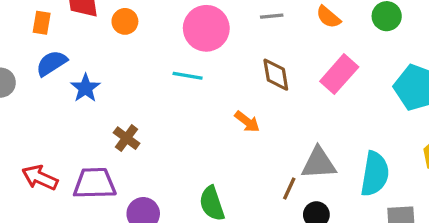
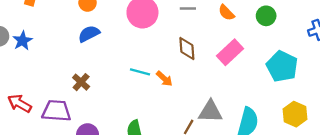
blue semicircle: (52, 63) -> (89, 34), moved
cyan line: (188, 76) -> (140, 72), moved
blue star: (85, 88) -> (22, 41), moved

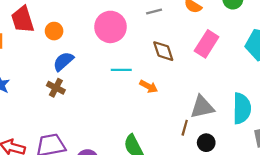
cyan line: (140, 72) -> (121, 70), moved
brown cross: (81, 82) -> (56, 88), moved

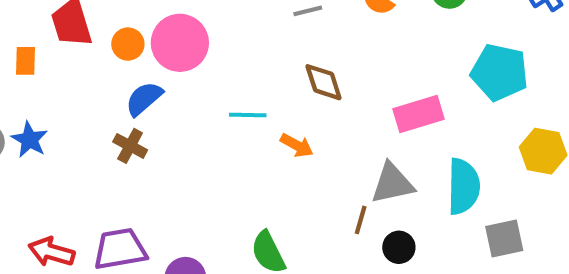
pink circle: (111, 27) -> (180, 43), moved
pink rectangle: (207, 44) -> (418, 114), moved, turned 40

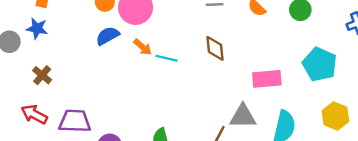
blue star: (29, 140) -> (37, 28), moved, turned -30
orange arrow: (297, 145) -> (143, 47), moved
brown cross: (130, 146) -> (42, 75), moved

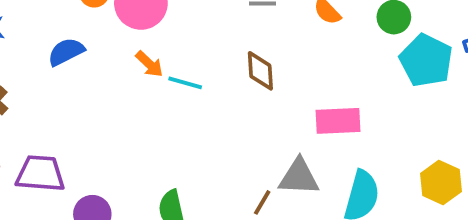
blue semicircle: (108, 36) -> (66, 52), moved
cyan pentagon: (320, 64) -> (426, 60), moved

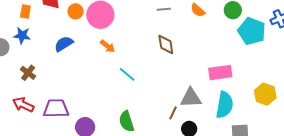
cyan line: (185, 83) -> (127, 74), moved, turned 30
pink rectangle: (338, 121) -> (220, 73), moved

